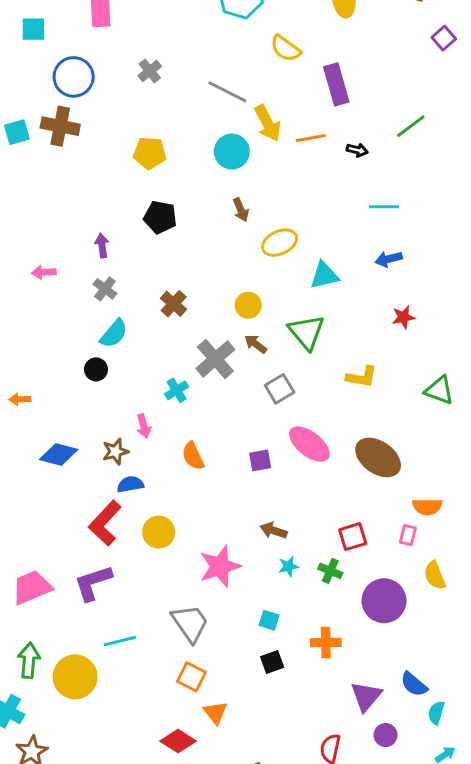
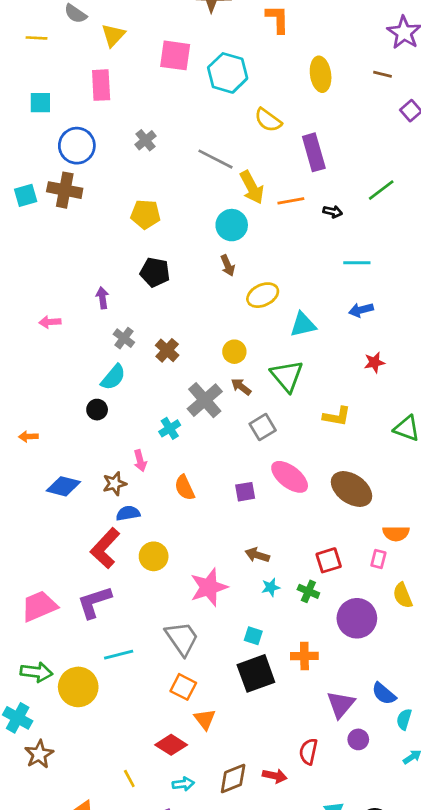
cyan circle: (232, 152) -> (232, 225), moved
gray cross: (105, 289) -> (124, 338), moved
green arrow: (29, 660) -> (36, 672), turned 92
black square: (272, 662) -> (256, 673), size x1.8

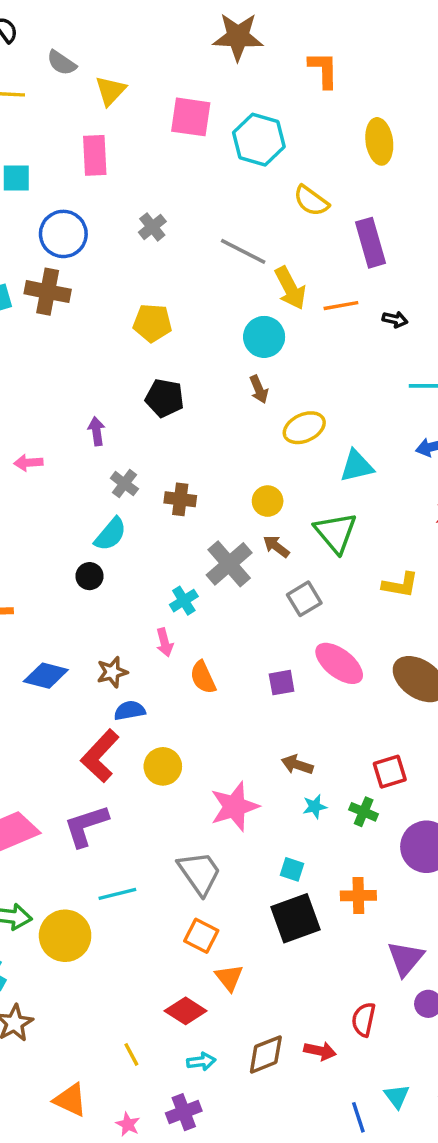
brown cross: (167, 350) -> (180, 499), turned -35
pink arrow: (140, 461) -> (165, 642), moved

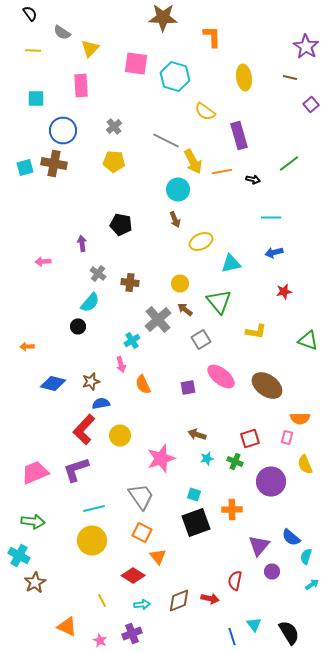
yellow pentagon: (152, 323) -> (114, 162), moved
yellow circle: (65, 936) -> (92, 540), moved

